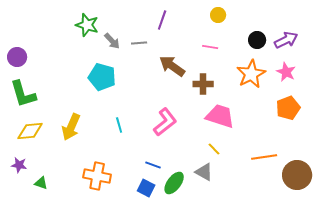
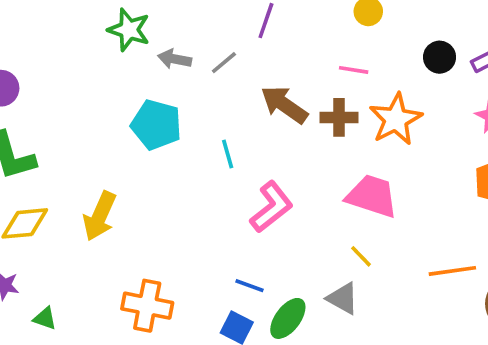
gray arrow: (112, 41) -> (175, 59), turned 144
gray line: (139, 43) -> (224, 63), turned -35
orange star: (251, 74) -> (396, 119), moved
brown cross: (203, 84) -> (339, 117), moved
cyan line: (119, 125) -> (228, 154), moved

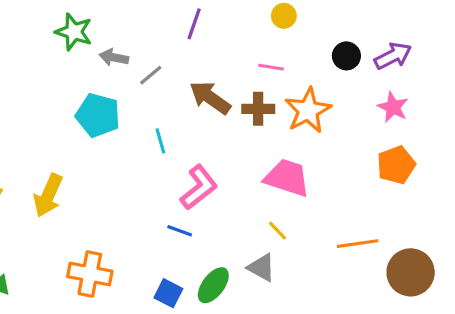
gray line: (224, 63) -> (151, 75), moved
blue line: (249, 286) -> (180, 231), moved

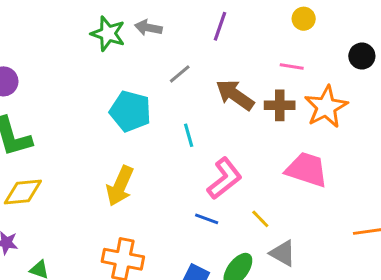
gray arrow: (114, 57) -> (148, 28), moved
yellow arrow: (48, 195) -> (120, 186), moved
yellow line: (277, 231) -> (260, 219), moved

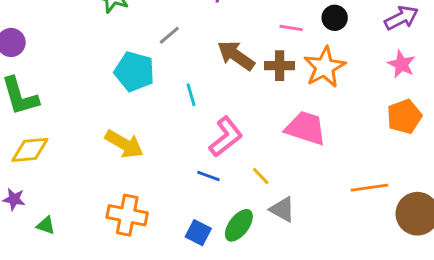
black circle: (362, 56) -> (335, 18), moved
gray line: (180, 74) -> (169, 35), moved
yellow arrow: (120, 186) -> (124, 144), turned -84

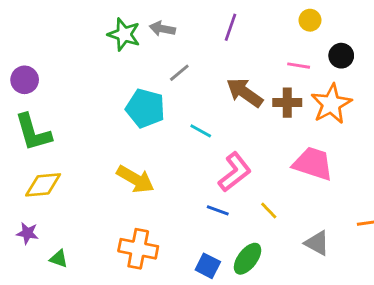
cyan line: (191, 95) -> (201, 131), turned -45
gray triangle: (282, 209) -> (317, 243), moved

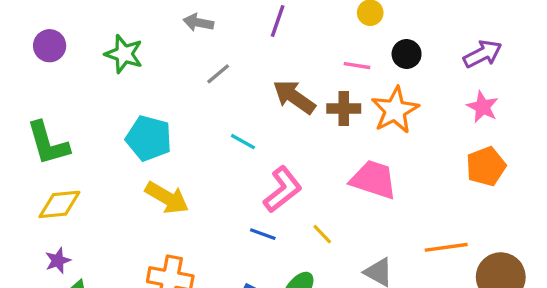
green star: (124, 34) -> (124, 54), moved
purple circle: (25, 80) -> (50, 46), moved
cyan pentagon: (145, 108) -> (149, 138), moved
purple star: (27, 233) -> (58, 261), moved, turned -30

